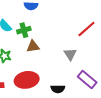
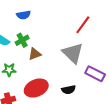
gray triangle: (70, 54) -> (73, 53), size x1.6

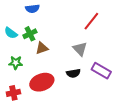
gray triangle: (73, 53) -> (80, 49), size x0.7
black semicircle: (69, 90) -> (73, 73), moved

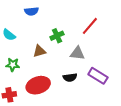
green cross: (30, 34) -> (57, 36), moved
gray triangle: (80, 49) -> (77, 53), turned -42

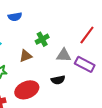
red line: (90, 26) -> (87, 35), moved
purple rectangle: (98, 76) -> (85, 64), moved

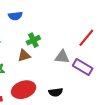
green cross: (42, 39) -> (33, 40), moved
black semicircle: (58, 80) -> (56, 92), moved

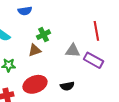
red line: (86, 38) -> (96, 31), turned -48

